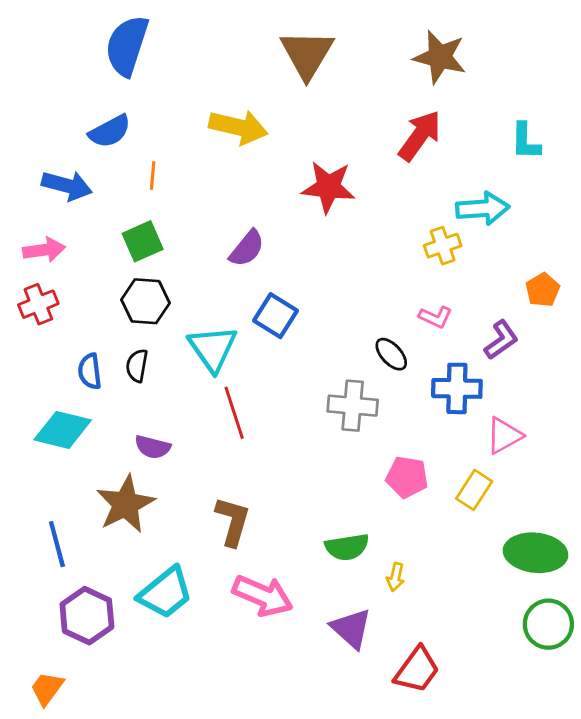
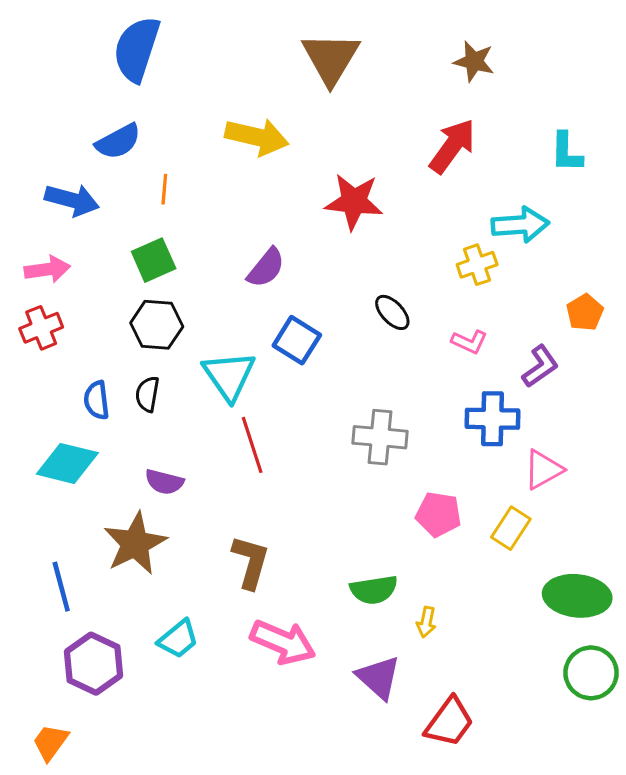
brown star: (440, 57) -> (474, 61), size x0.7
black ellipse: (391, 354) -> (392, 312), moved
cyan trapezoid: (165, 593) -> (178, 639), size x0.7

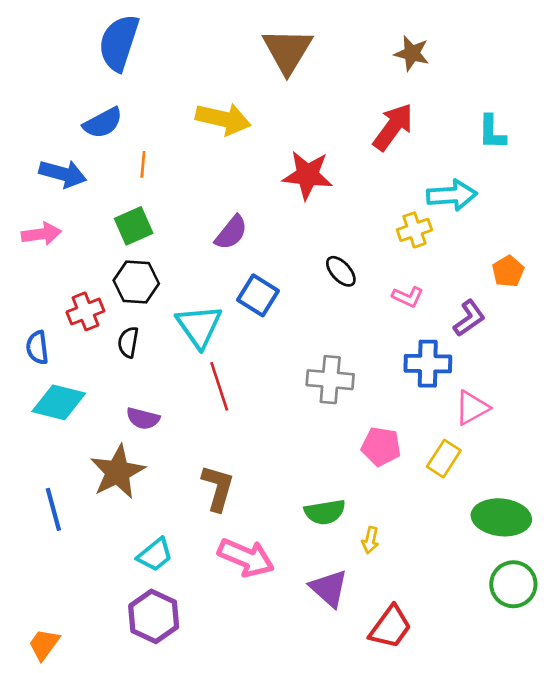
red cross: (41, 328) -> (85, 311), moved
blue semicircle: (97, 400) -> (37, 348), moved
purple hexagon: (94, 664) -> (154, 616), moved

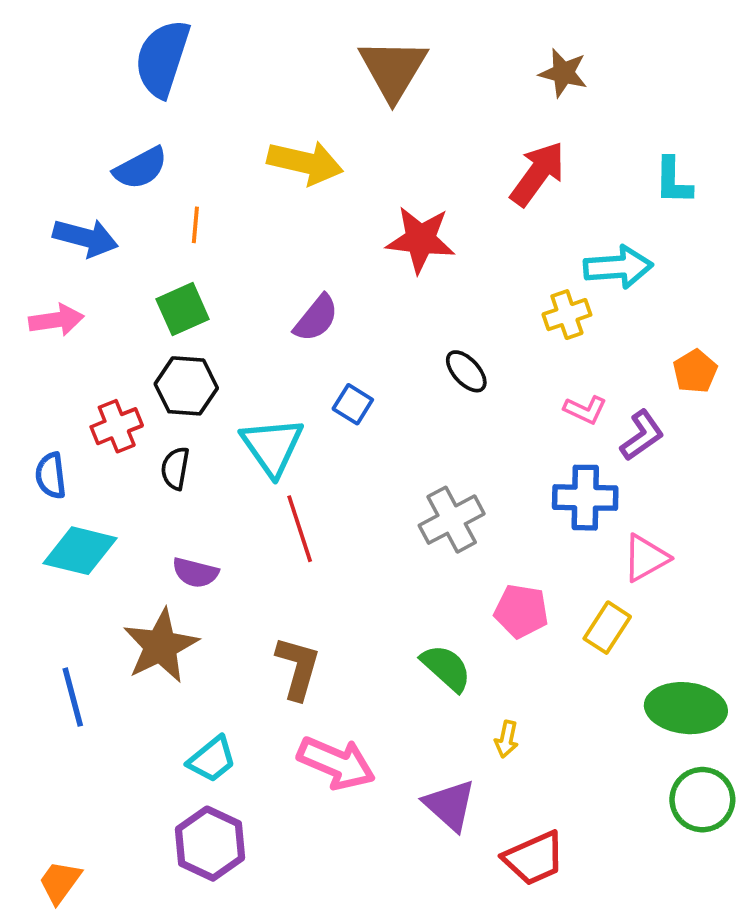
blue square: (258, 295) -> (353, 404), size x0.7
pink L-shape: (408, 297) -> (585, 410), moved
gray cross: (330, 380) -> (452, 520), turned -33
green semicircle: (325, 512) -> (446, 668), moved, turned -129
red trapezoid: (390, 627) -> (534, 858), turned 30

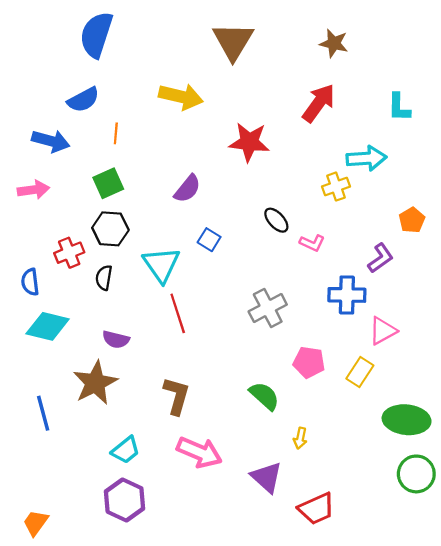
pink L-shape: (585, 410) -> (312, 243), moved

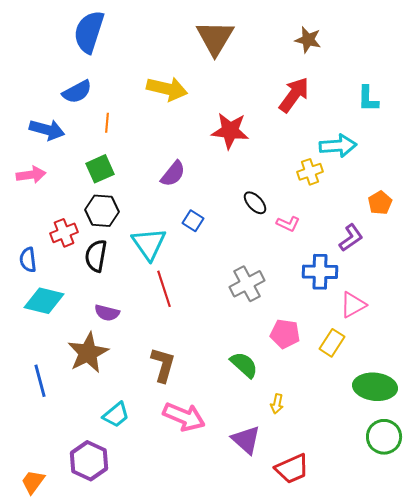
black semicircle: (104, 278) -> (96, 256), size x1.4
purple hexagon: (125, 500) -> (89, 461), moved

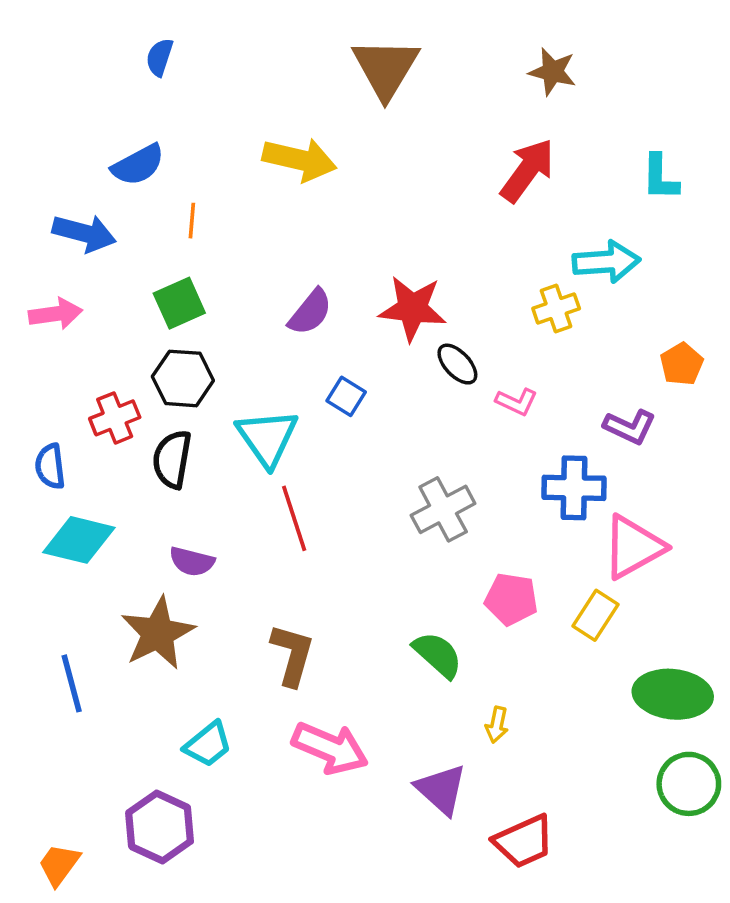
blue semicircle: (89, 32) -> (160, 57), size x0.5
red star: (230, 131) -> (413, 308), moved
purple L-shape: (351, 238) -> (630, 427), turned 60
pink triangle: (353, 305) -> (633, 547), size x1.4

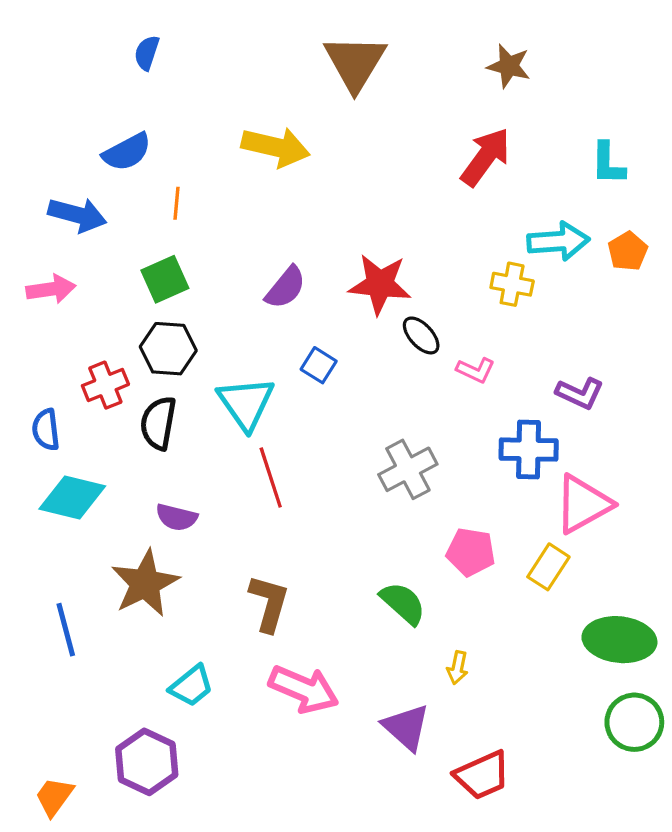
yellow cross: (556, 308) -> (512, 284), turned 30
orange pentagon: (682, 364) -> (628, 251), moved

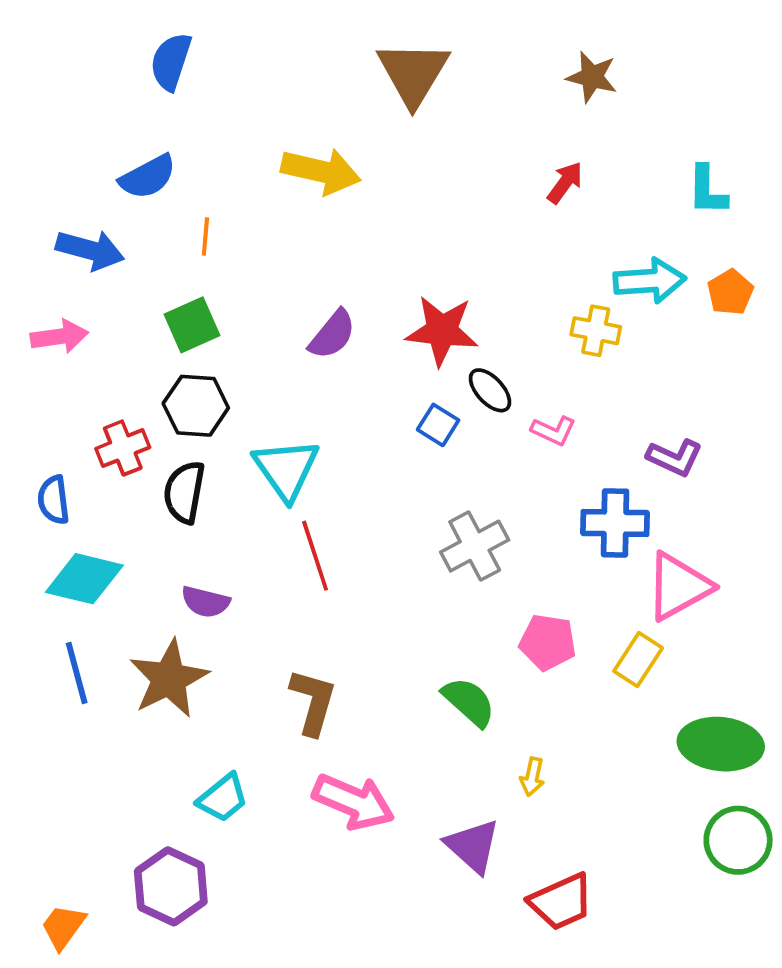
blue semicircle: (147, 53) -> (171, 62), size x1.4
red arrow: (486, 157) -> (565, 183), size x0.6
blue square: (319, 365) -> (438, 425), moved
blue line: (66, 630) -> (77, 673), moved

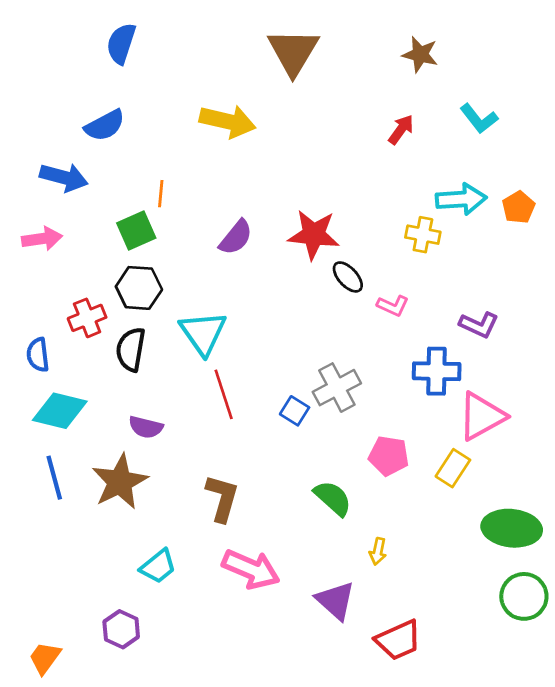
cyan L-shape: (707, 190) -> (479, 119), moved, turned -39
orange line: (205, 236) -> (161, 194), moved
blue square: (438, 425) -> (295, 411), moved
purple hexagon: (171, 886) -> (121, 629), size x0.7

